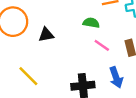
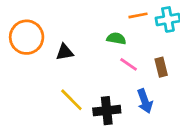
yellow line: (28, 76) -> (71, 100), moved

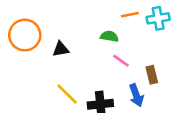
brown rectangle: (161, 67) -> (152, 75), moved

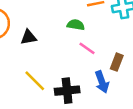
brown rectangle: (152, 75) -> (117, 62), turned 35

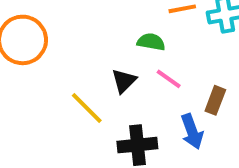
black triangle: (29, 37) -> (124, 81), moved, turned -35
yellow line: (35, 81) -> (87, 108), moved

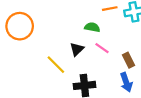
brown rectangle: (215, 100) -> (128, 60), turned -48
blue arrow: (192, 131) -> (126, 82), moved

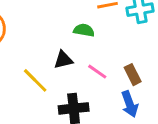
pink line: (102, 48) -> (97, 72), moved
black triangle: (77, 49) -> (63, 60), turned 32

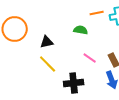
black triangle: (63, 60) -> (47, 42), moved

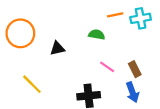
yellow line: (48, 64) -> (32, 84), moved

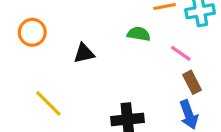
orange circle: (20, 33) -> (32, 32), size x0.7
pink line: (107, 67) -> (181, 53), moved

